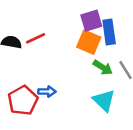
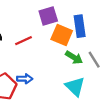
purple square: (91, 21) -> (48, 16), moved
red line: (36, 38) -> (24, 41), moved

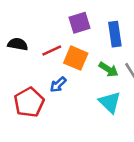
orange square: (62, 35) -> (76, 58), moved
blue arrow: (25, 79) -> (58, 85), moved, turned 136

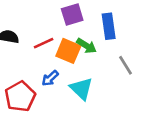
green arrow: (109, 69) -> (87, 46), moved
cyan triangle: (110, 102) -> (81, 89), moved

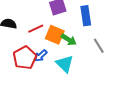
green arrow: (87, 46) -> (69, 40), moved
red pentagon: (20, 96) -> (25, 58), moved

